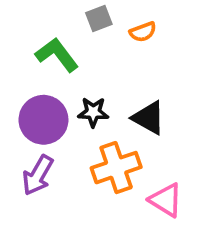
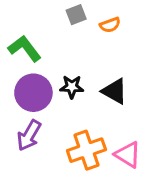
green L-shape: (57, 55) -> (25, 48), moved
orange cross: (116, 168) -> (86, 150), moved

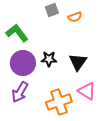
black triangle: (114, 91) -> (78, 62), turned 36
pink triangle: (128, 155) -> (87, 91), moved

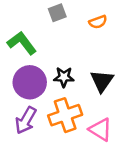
gray square: (52, 10) -> (57, 13), moved
pink triangle: (87, 91) -> (101, 129), moved
orange cross: (59, 102) -> (65, 115), moved

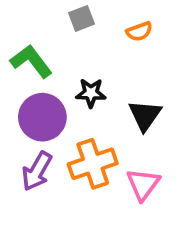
black star: (64, 77) -> (91, 93), moved
pink triangle: (101, 129) -> (143, 184), turned 35

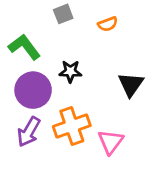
black triangle: (145, 115) -> (131, 84), moved

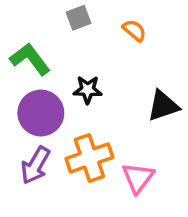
orange semicircle: (108, 24) -> (134, 30), turned -120
black triangle: (131, 84) -> (163, 106), turned 36

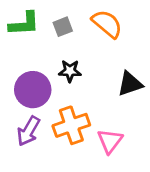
gray square: (79, 18) -> (63, 27), moved
orange semicircle: (134, 30) -> (107, 24), size x1.6
green L-shape: (30, 59) -> (24, 24), moved, turned 124

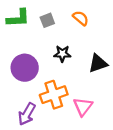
orange semicircle: (107, 24) -> (81, 18), size x0.7
black star: (70, 71) -> (62, 54), moved
purple arrow: (28, 131) -> (27, 114), moved

